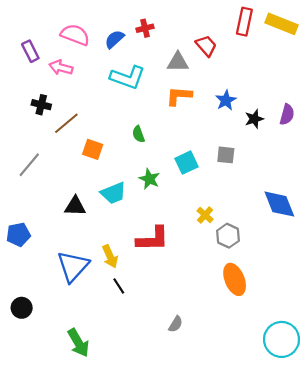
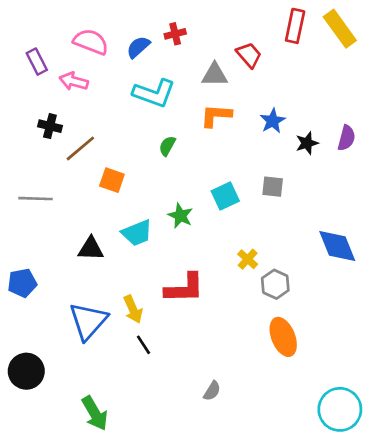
yellow rectangle: (282, 24) -> (340, 29), turned 32
green semicircle: (138, 134) -> (167, 146), moved, turned 49
gray line: (29, 165) -> (35, 199), turned 52
black circle: (22, 308) -> (26, 371), size x1.4

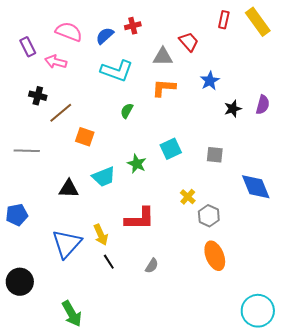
red rectangle: (295, 26) -> (224, 20), size x0.7
blue star: (273, 121) -> (210, 81), moved
gray square: (273, 187) -> (215, 155), moved
gray semicircle: (212, 391) -> (152, 266), moved

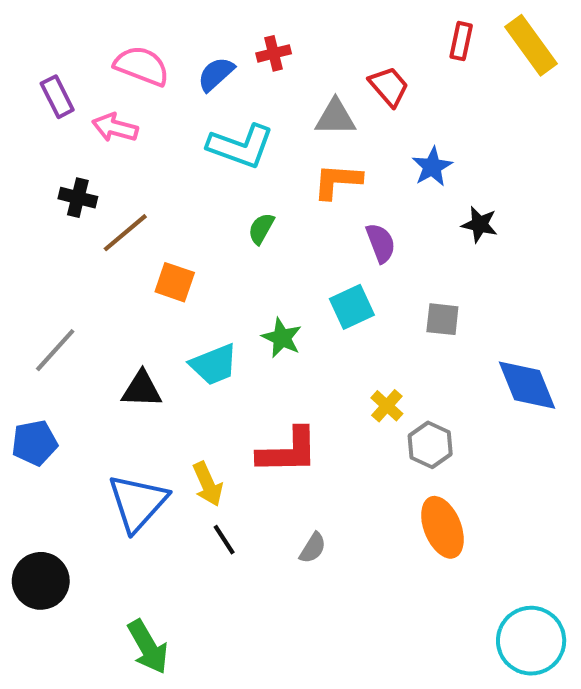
purple semicircle: (263, 105) -> (381, 243), moved, turned -36
black star: (233, 109) -> (480, 224), turned 30
gray line: (27, 151) -> (55, 350), moved, turned -50

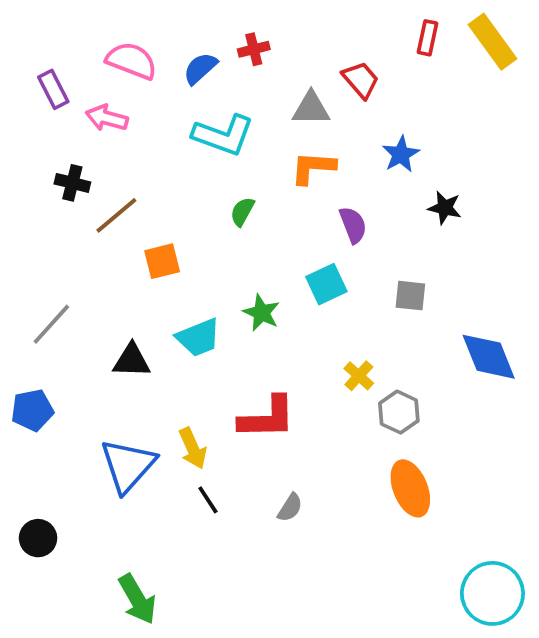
orange square: (175, 282) -> (162, 261), turned -33
black circle: (41, 581) -> (38, 538), size x0.7

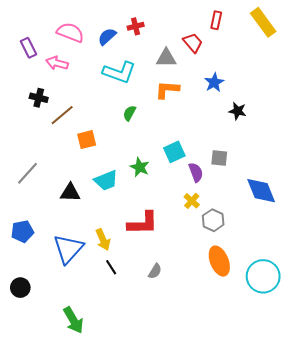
red rectangle: (428, 38) -> (216, 20), moved
purple semicircle: (353, 225) -> (196, 172), moved
blue pentagon: (32, 410) -> (22, 231), moved
cyan circle: (492, 593) -> (263, 276), moved

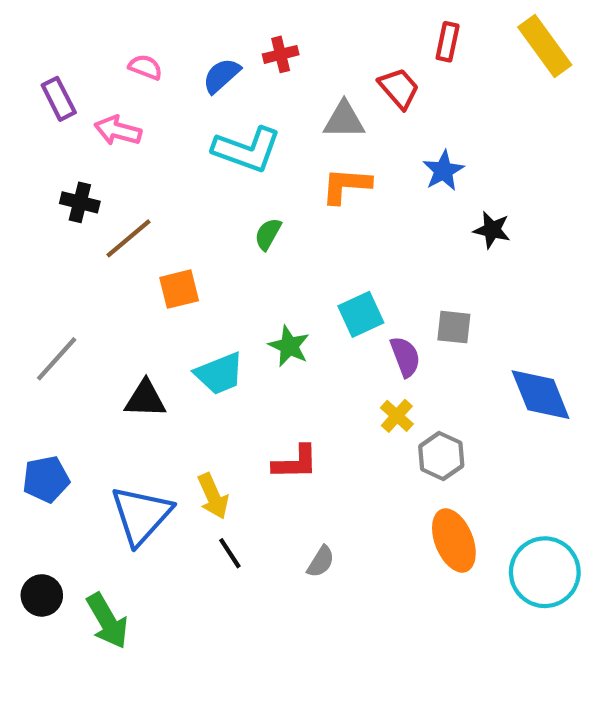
pink semicircle: (70, 32) -> (145, 67), size x0.6
red L-shape: (143, 223) -> (295, 462), size x0.7
green arrow: (73, 320) -> (107, 621), moved

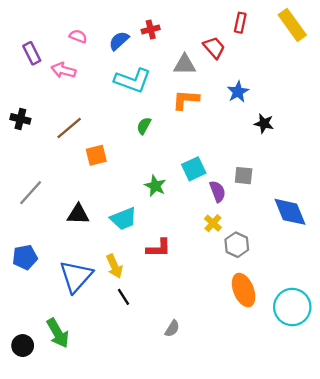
black cross: (80, 202) -> (20, 119), moved
cyan trapezoid: (219, 374) -> (123, 219), moved
gray semicircle: (321, 562) -> (172, 329), moved
black circle: (42, 595) -> (23, 346), moved

